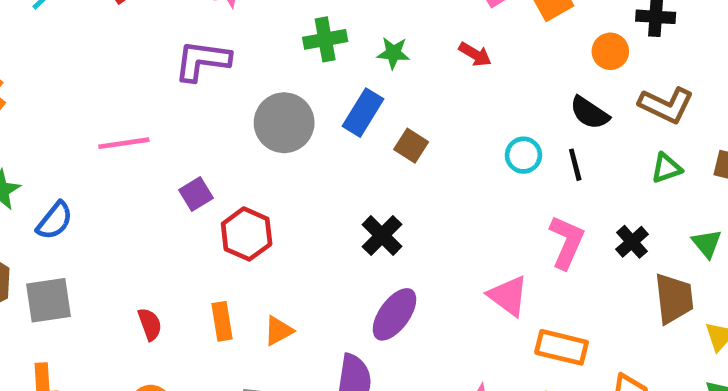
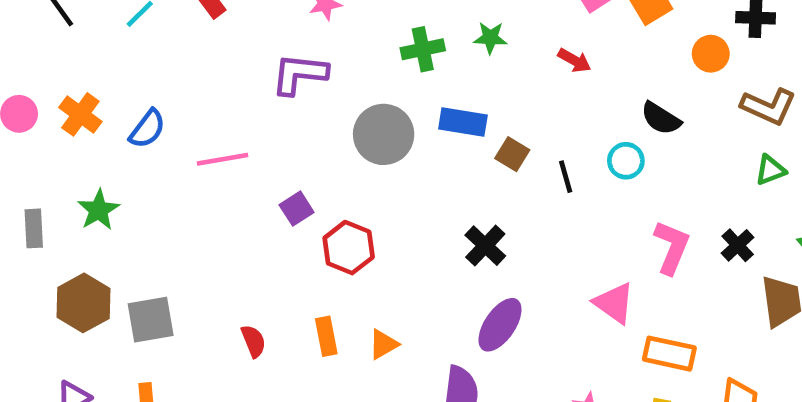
green star: (393, 53) -> (490, 38), moved
blue rectangle: (363, 113) -> (463, 122), turned 69
black semicircle: (589, 113) -> (661, 118), moved
black line: (575, 165) -> (566, 177), moved
blue semicircle: (55, 221) -> (147, 129), moved

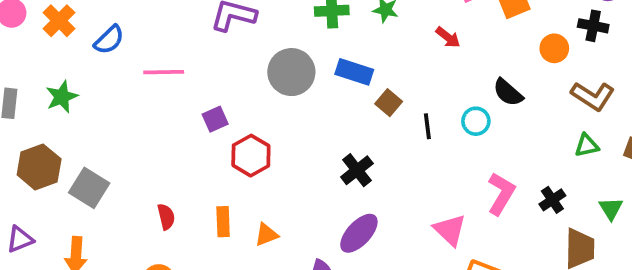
gray square: (151, 320) -> (89, 188), turned 33

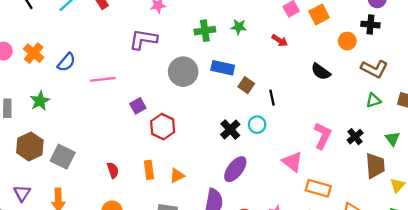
cyan circle: (476, 121) -> (257, 125), moved
purple triangle: (20, 239) -> (22, 193), turned -30

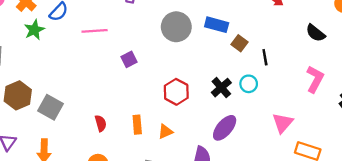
green star: (40, 101) -> (34, 30), moved
red hexagon: (163, 127) -> (176, 92), moved
pink L-shape: (322, 136) -> (315, 79), moved
pink triangle: (292, 162) -> (283, 123), turned 30

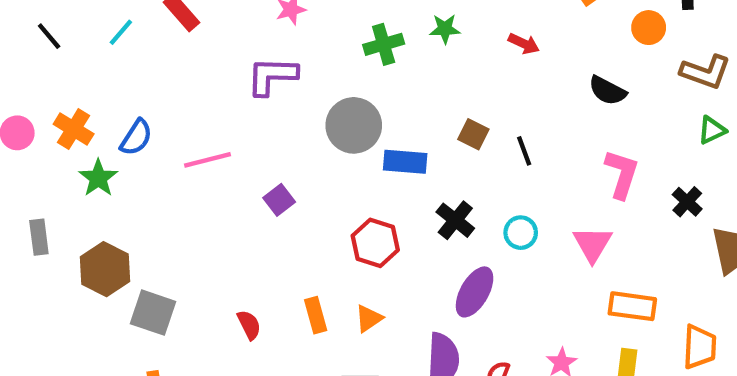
blue rectangle: (217, 25) -> (405, 162), moved
cyan circle: (249, 84) -> (521, 233), moved
brown hexagon: (18, 95) -> (105, 269), moved
pink triangle: (283, 123) -> (593, 244), moved

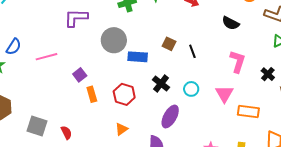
orange rectangle: (632, 306) -> (248, 111), moved
gray square: (153, 313) -> (37, 126), moved
orange rectangle: (316, 315) -> (92, 94), moved

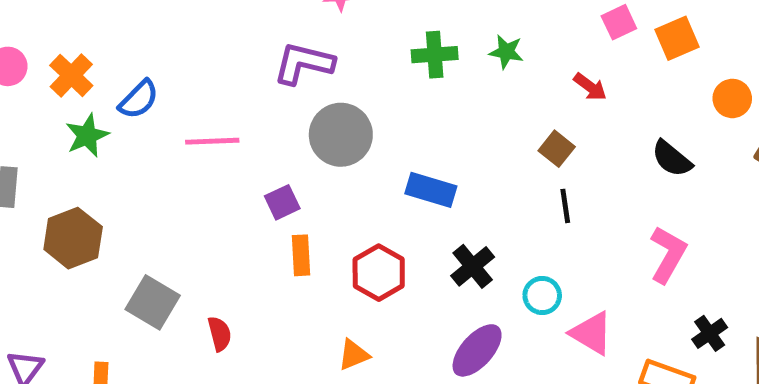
gray circle: (114, 40) -> (341, 135), moved
brown square: (169, 44) -> (557, 149), moved
black cross: (268, 74) -> (710, 333), moved
pink triangle: (224, 94) -> (591, 333), moved, turned -42

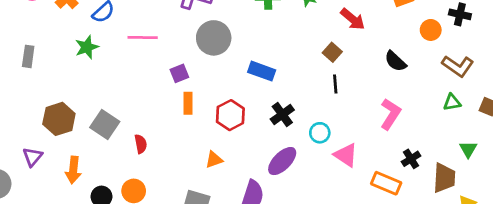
red arrow: (590, 87) -> (353, 19), size x1.4
green star: (87, 136) -> (87, 47), moved
brown hexagon: (73, 238) -> (59, 119), moved

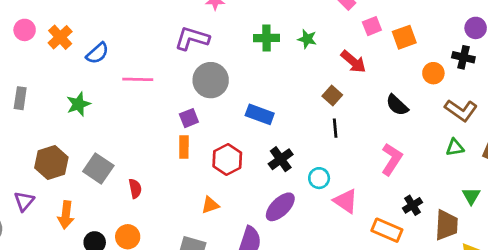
green star: (87, 47) -> (78, 104), moved
purple square: (179, 73) -> (189, 118), moved

